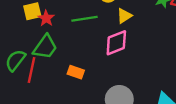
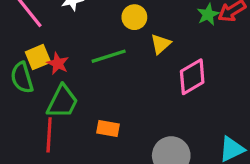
pink diamond: (116, 43) -> (192, 77), moved
green semicircle: (15, 60) -> (22, 78), moved, turned -45

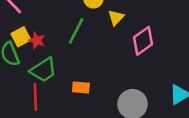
green line: (109, 56) -> (76, 31), turned -40
green trapezoid: (62, 102) -> (43, 70), turned 36

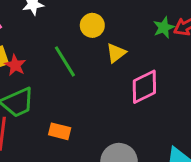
green line: (76, 31) -> (65, 61), turned -68

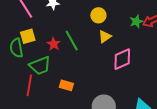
yellow circle: (92, 25) -> (98, 15), moved
red star: (15, 65) -> (54, 44), moved

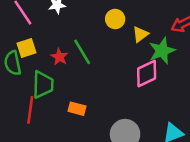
green star: (136, 21) -> (162, 51), moved, size x1.5
yellow triangle: (105, 37) -> (140, 34), moved
green trapezoid: (40, 66) -> (43, 85), turned -65

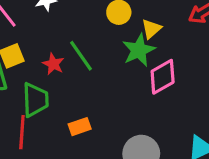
green star: (162, 51) -> (139, 50), moved
orange rectangle: (77, 109) -> (80, 127), turned -30

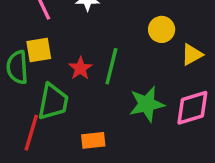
green star: (139, 50) -> (147, 104), moved
green line: (81, 56) -> (111, 66), turned 36

